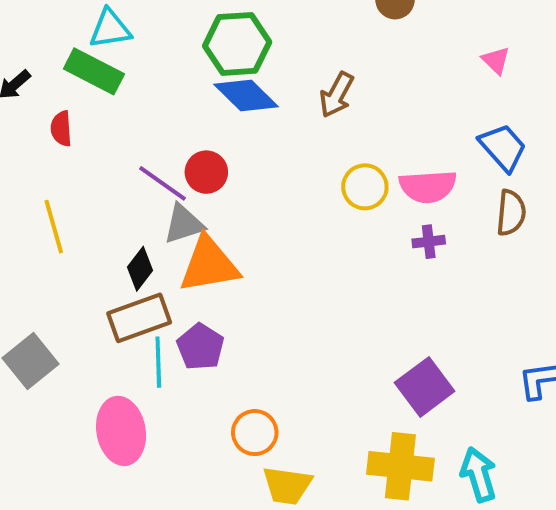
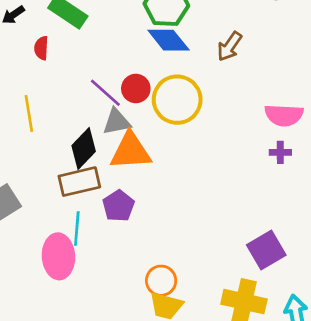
yellow circle: (365, 187) -> (177, 100), moved, size x1.6
black diamond: (140, 269) -> (84, 149), size x1.4
cyan line: (158, 362) -> (77, 228), moved
orange circle: (255, 433) -> (161, 281), moved

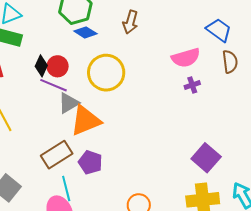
blue diamond: (168, 40) -> (85, 32), size x0.7
red circle: (136, 89) -> (58, 66), moved
black diamond: (84, 149) -> (41, 66), moved, size x0.7

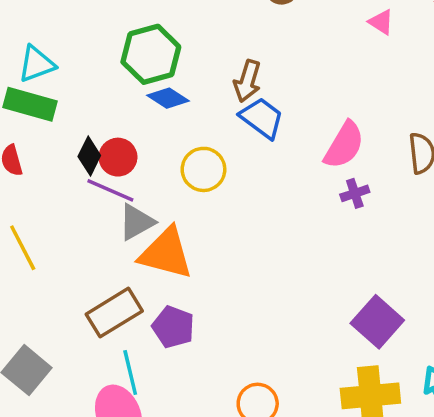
blue trapezoid: (219, 30) -> (262, 118), moved
pink semicircle: (186, 58) -> (344, 145), turned -44
yellow circle: (106, 73) -> (203, 169), size x0.7
orange triangle: (86, 121) -> (166, 253), turned 36

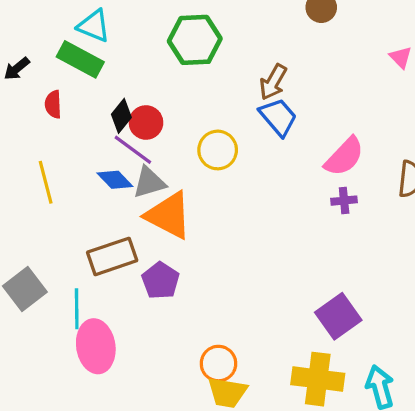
cyan triangle: (37, 64) -> (94, 26), turned 30
blue diamond: (168, 98) -> (115, 180), moved
cyan line: (130, 373) -> (77, 309), moved

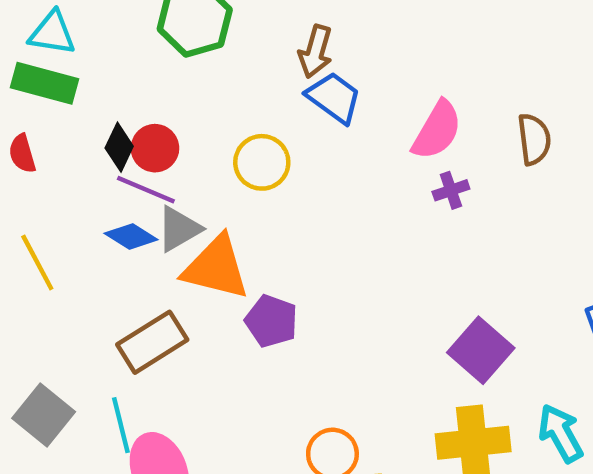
purple pentagon: (161, 281) -> (271, 321), moved

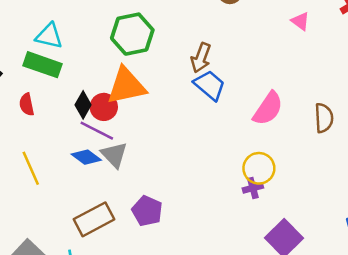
yellow circle: (262, 162) -> (259, 168), moved
purple cross: (451, 190) -> (253, 188), moved
gray triangle: (179, 229) -> (114, 155), turned -48
orange triangle: (216, 268) -> (126, 86), moved, turned -30
purple pentagon: (271, 321) -> (147, 211), moved

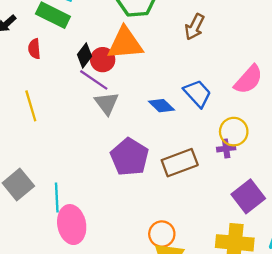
blue trapezoid: (210, 85) -> (197, 93), moved
blue diamond: (86, 157) -> (161, 106), moved
purple pentagon: (147, 211) -> (130, 157), size x1.4
brown rectangle: (94, 219) -> (180, 163), moved

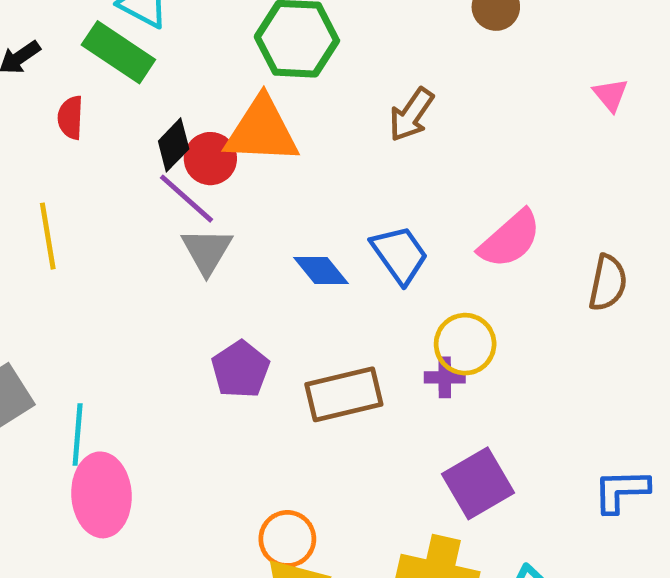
purple pentagon: (130, 157) -> (240, 369), size x0.7

